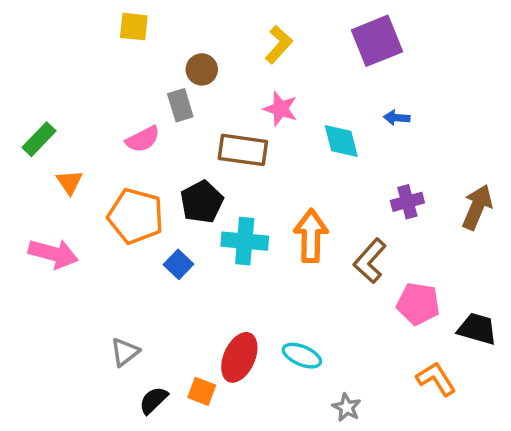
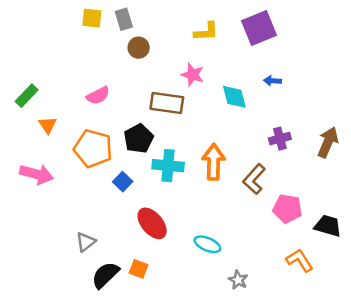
yellow L-shape: (279, 44) -> (206, 32), moved, turned 45
gray rectangle: (180, 105) -> (124, 19), moved
red ellipse: (239, 357) -> (152, 223), moved, turned -64
black semicircle: (153, 400) -> (105, 275), size x1.4

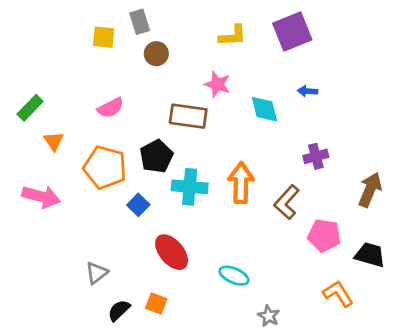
yellow square: (92, 18) -> (104, 37), moved
brown arrow: (328, 142) -> (370, 190), moved
black semicircle: (105, 275) -> (119, 310), size x0.7

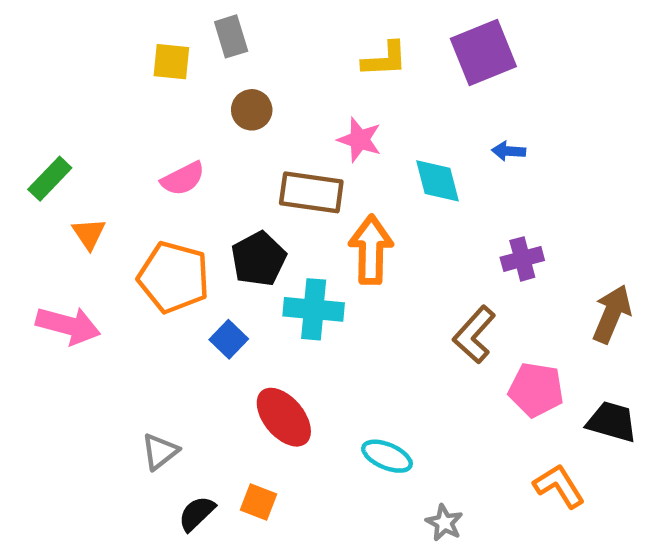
brown circle: (156, 54) -> (252, 110), moved
orange arrow: (241, 183) -> (371, 250), moved

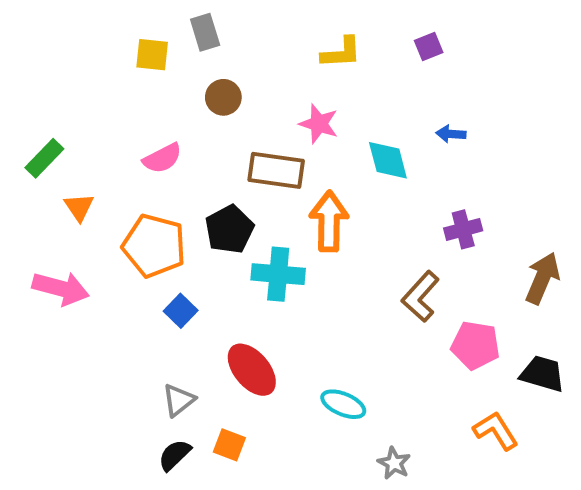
purple square: (483, 52) -> (429, 46), size x0.5
blue square: (229, 339) -> (181, 311), moved
gray triangle: (160, 452) -> (179, 400), moved

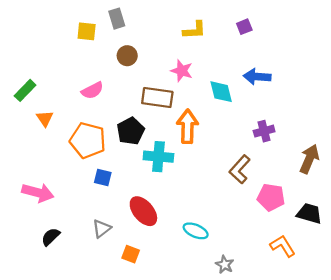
blue arrow: (451, 134) -> (257, 77), size x1.6
pink arrow: (61, 288) -> (38, 193), moved
blue square: (181, 311) -> (103, 178), turned -30
black semicircle: (175, 455) -> (51, 237), moved

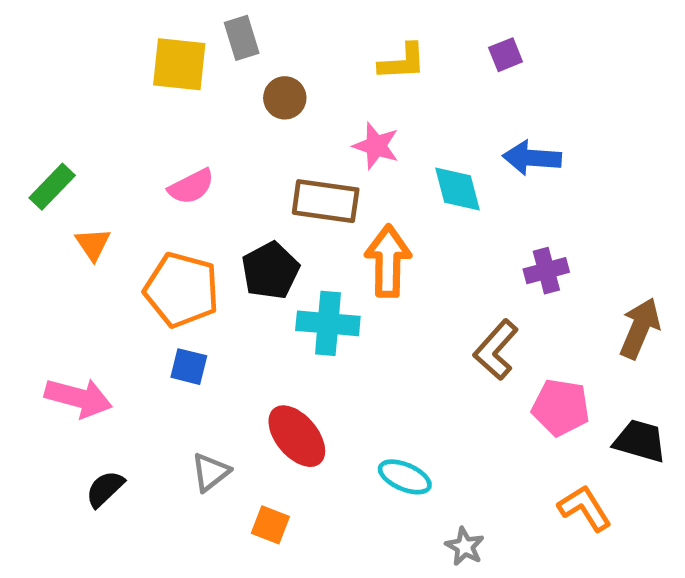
yellow square: (87, 31) -> (179, 64), size x1.4
brown circle: (127, 56) -> (285, 98), moved
blue square: (103, 178) -> (189, 367), moved

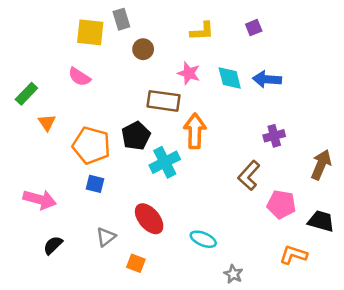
pink semicircle: (191, 187) -> (79, 77), moved, turned 60
cyan diamond: (458, 189) -> (230, 78), moved
cyan cross: (328, 323) -> (165, 162), turned -32
orange L-shape: (585, 508) -> (293, 255), turned -40

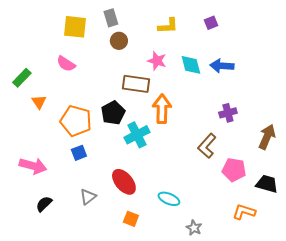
gray rectangle: (121, 19) -> (111, 18), moved
blue square: (95, 184) -> (79, 153), turned -35
orange square: (136, 263) -> (131, 219), moved

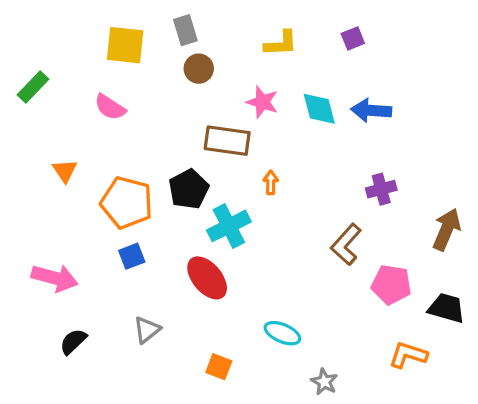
green rectangle: (22, 78) -> (33, 87), moved
orange arrow: (162, 109) -> (271, 182), size x0.5
red ellipse: (124, 182) -> (207, 278), moved

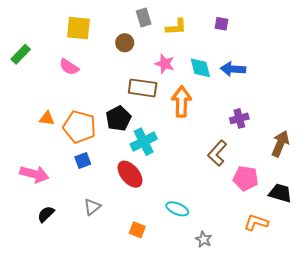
gray rectangle: (185, 30) -> (144, 18), moved
purple square: (353, 38) -> (221, 24), turned 32
orange triangle: (65, 171) -> (47, 118), moved, turned -49
orange arrow: (271, 182) -> (181, 102), moved, size x2.0

